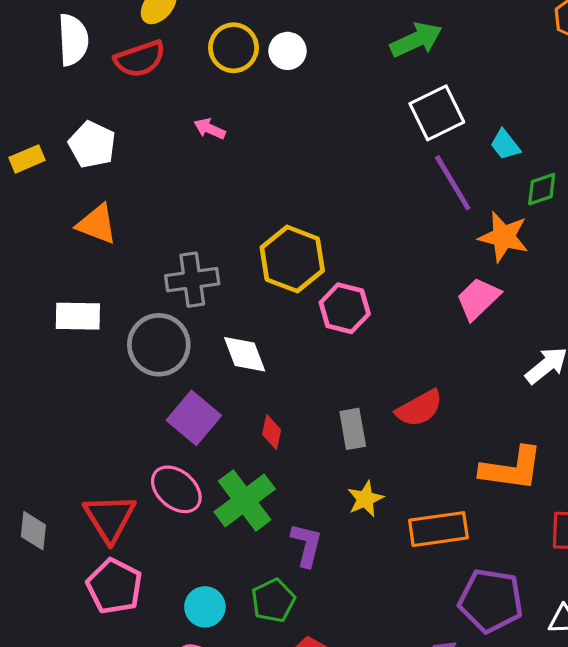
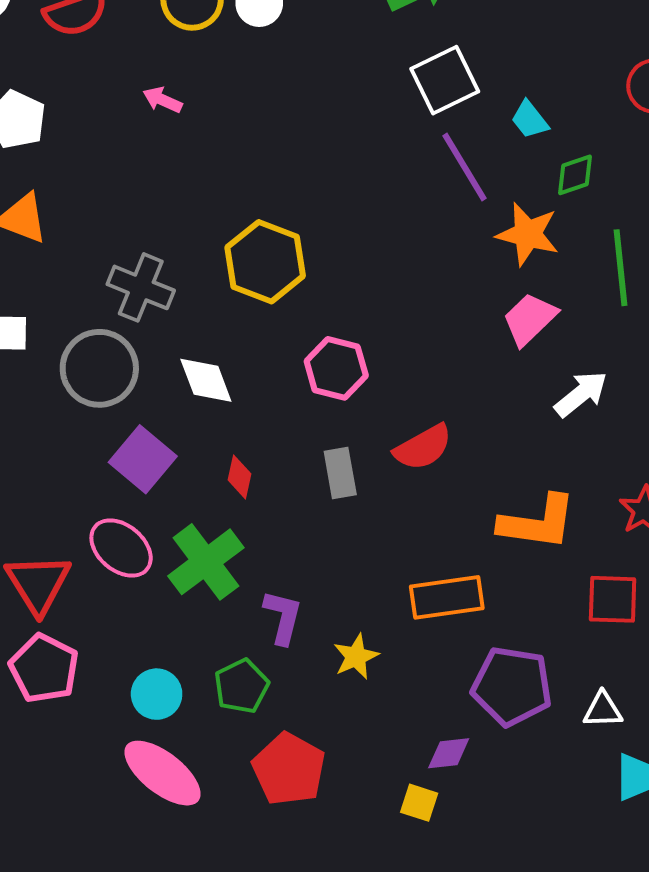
gray cross: (192, 280) -> (141, 287), turned 30
pink trapezoid: (478, 299) -> (530, 319), moved
pink hexagon: (345, 308) -> (336, 368), moved
yellow star: (365, 499) -> (356, 657), moved

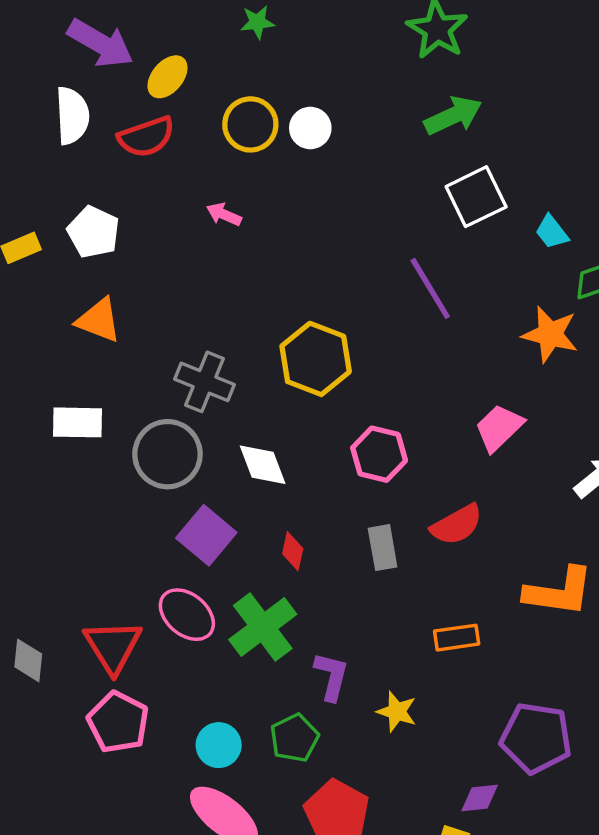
purple line: (465, 167) -> (430, 288), moved
pink trapezoid: (530, 319) -> (499, 428), moved
orange rectangle: (447, 597) -> (457, 638), moved, size x0.7
yellow star: (356, 657) -> (397, 712), turned -30

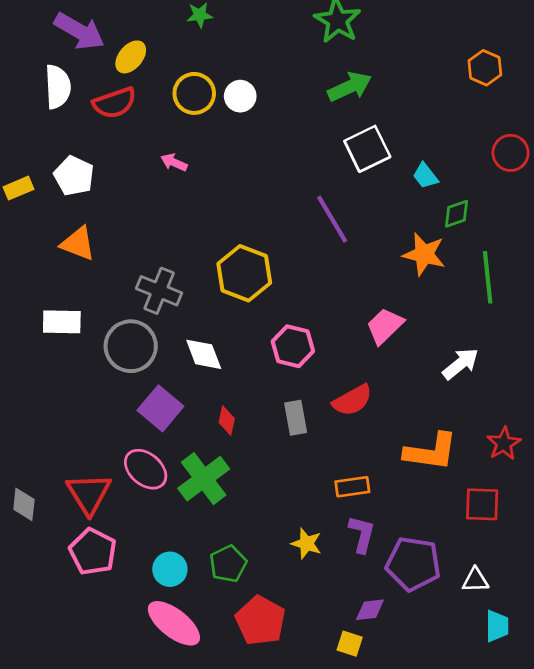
purple L-shape: (331, 676) -> (362, 534), moved

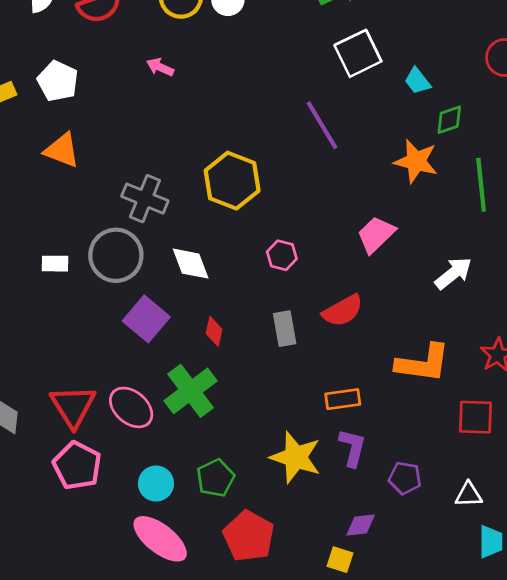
white rectangle: (62, 322) -> (55, 264), moved, size x0.7
pink hexagon: (293, 346) -> (282, 255), size x0.7
pink ellipse: (146, 469) -> (131, 407), moved
yellow star: (306, 544) -> (296, 457), size x1.6
purple pentagon: (413, 564) -> (405, 478), size x0.6

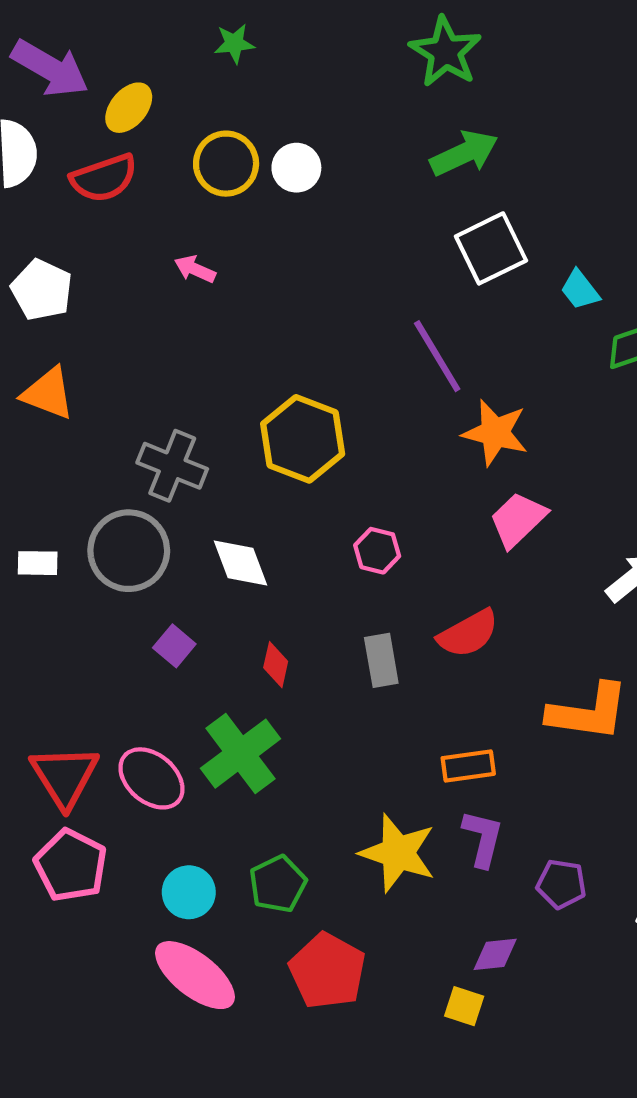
orange star: (416, 161) -> (495, 433), moved
purple square: (146, 319) -> (174, 646), size x0.6

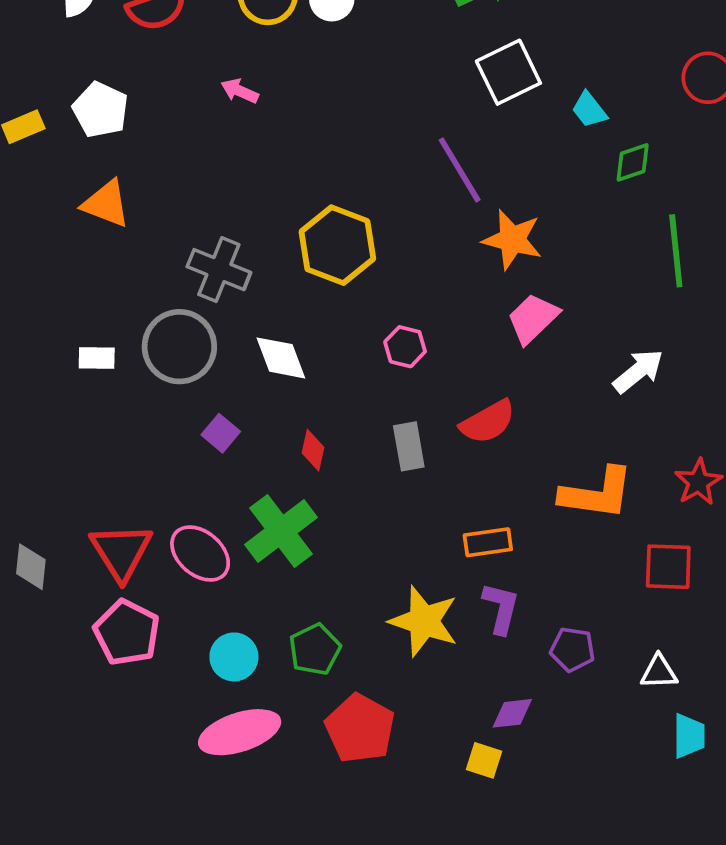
pink ellipse: (195, 975) -> (240, 732), turned -56

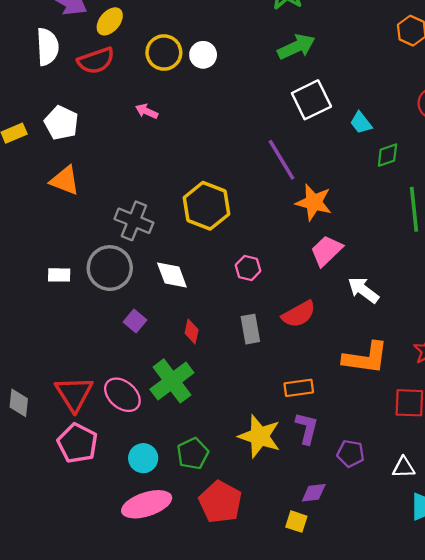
white arrow: (638, 371) -> (363, 290), moved, turned -104

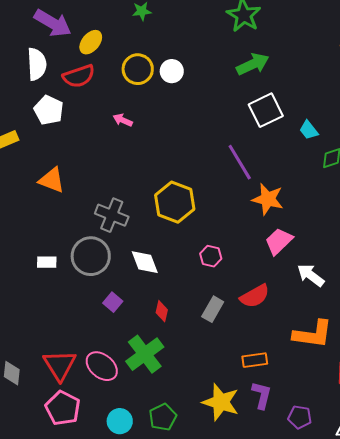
white pentagon: (61, 123) -> (49, 110), moved
gray rectangle: (250, 329) -> (213, 309), turned 40

